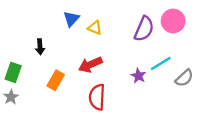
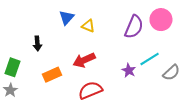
orange rectangle: (56, 80) -> (52, 75), turned 36
red semicircle: (97, 97) -> (90, 90), turned 65

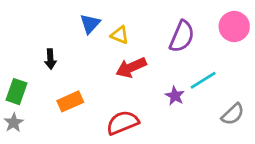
pink circle: (161, 20) -> (234, 27), moved
red arrow: (84, 60) -> (131, 68), moved
gray semicircle: (171, 73) -> (233, 114), moved

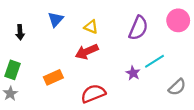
blue triangle: (90, 24) -> (56, 19), moved
black arrow: (50, 59) -> (20, 32), moved
red arrow: (131, 68) -> (87, 52), moved

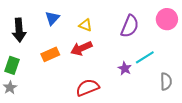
black arrow: (20, 32) -> (19, 30), size x1.6
orange rectangle: (53, 77) -> (50, 54), moved
gray semicircle: (177, 87) -> (166, 82), turned -48

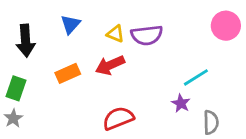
purple semicircle: (130, 26) -> (147, 35), moved, turned 60
purple star: (125, 68) -> (181, 103), moved
gray semicircle: (166, 82) -> (211, 122), moved

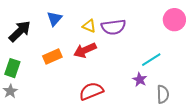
black arrow: (26, 41) -> (20, 31), turned -130

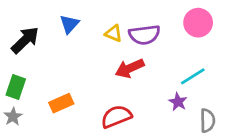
pink circle: (174, 20) -> (198, 23), moved
red arrow: (85, 50) -> (130, 68), moved
orange rectangle: (52, 56) -> (61, 103), moved

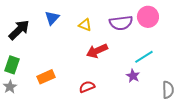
purple semicircle: (144, 35) -> (121, 23), moved
red semicircle: (116, 117) -> (87, 87), size x0.7
gray semicircle: (207, 121) -> (168, 90), moved

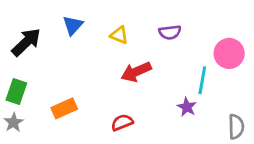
pink circle: (148, 17) -> (229, 53), moved
purple semicircle: (121, 23) -> (170, 32), size x0.7
cyan line: (144, 57) -> (202, 80), turned -48

